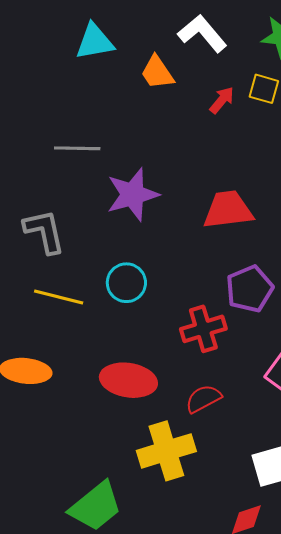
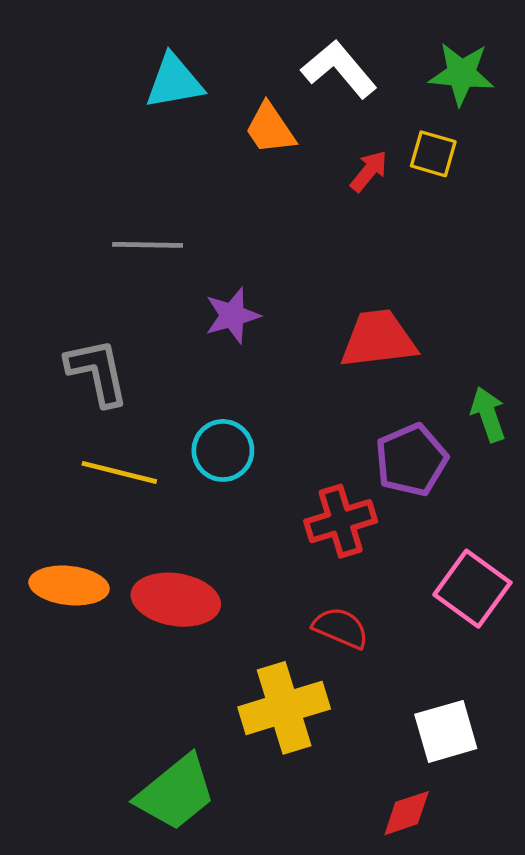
purple star: (133, 194) -> (232, 316), size x0.7
red ellipse: (128, 380) -> (176, 600), moved
red semicircle: (203, 399) -> (341, 628), turned 51

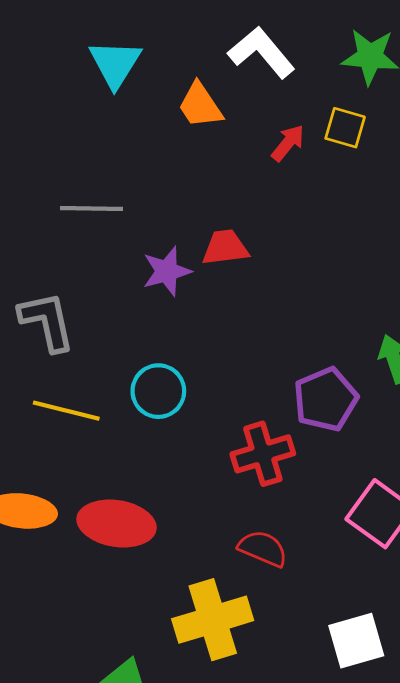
cyan triangle: (174, 82) -> (115, 64), turned -48
red trapezoid: (378, 339) -> (225, 248), moved, size x0.7

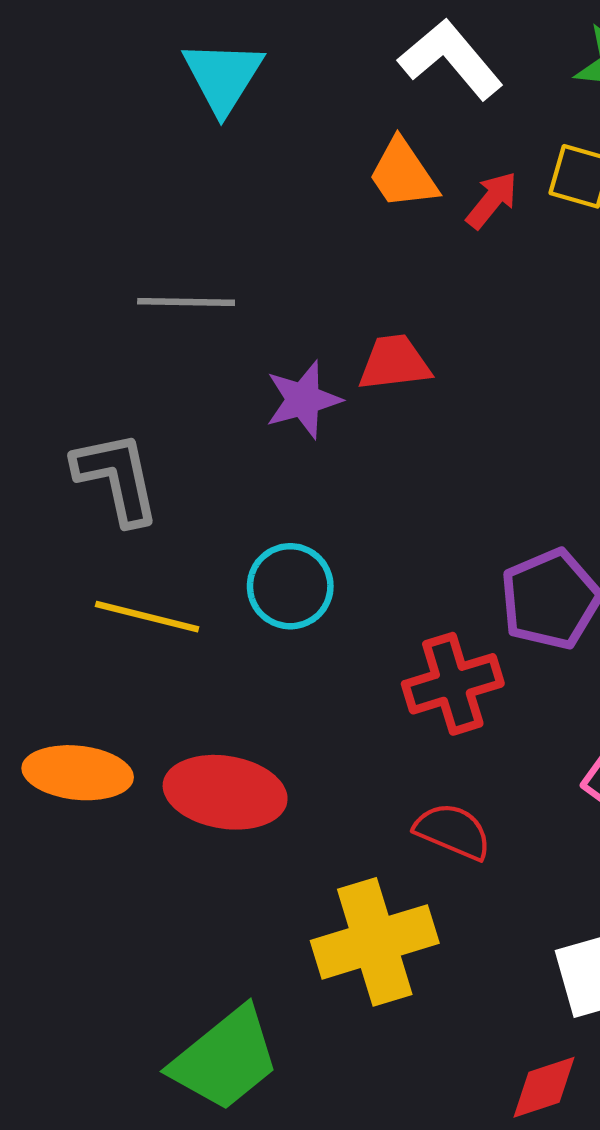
orange trapezoid: (200, 105) -> (403, 174), moved

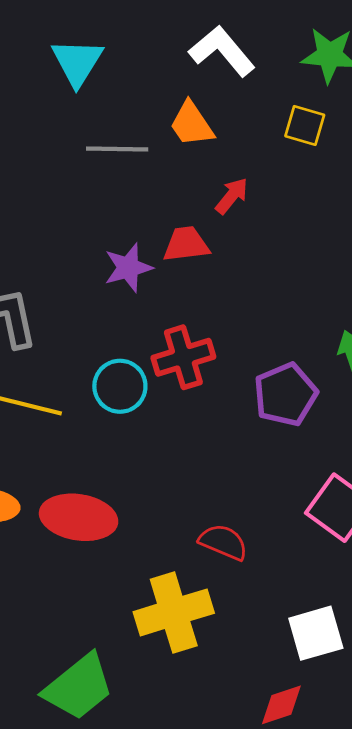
red arrow: (492, 200) -> (232, 196), moved
gray line: (186, 302) -> (117, 149), moved
red cross: (453, 684) -> (183, 357), moved

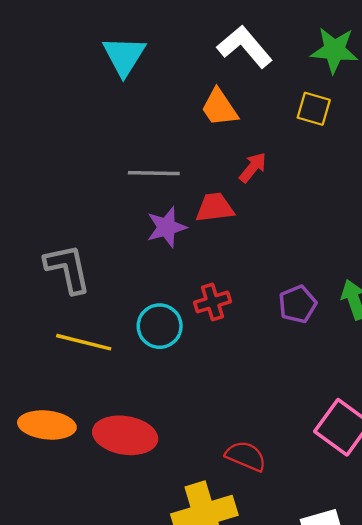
gray line: (117, 149) -> (154, 173), moved
red cross: (183, 357) -> (212, 302), size x0.7
purple pentagon: (285, 395) -> (298, 304), moved, size x0.7

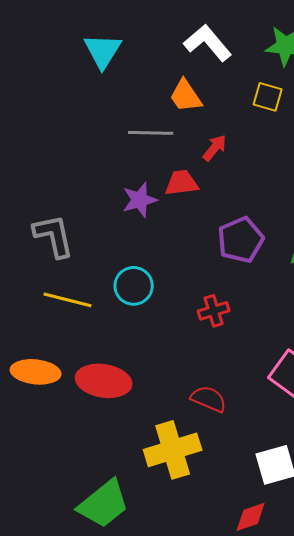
gray line: (154, 173) -> (151, 133), moved
red cross: (212, 302) -> (214, 311), moved
purple pentagon: (298, 304) -> (241, 240), moved, size x1.4

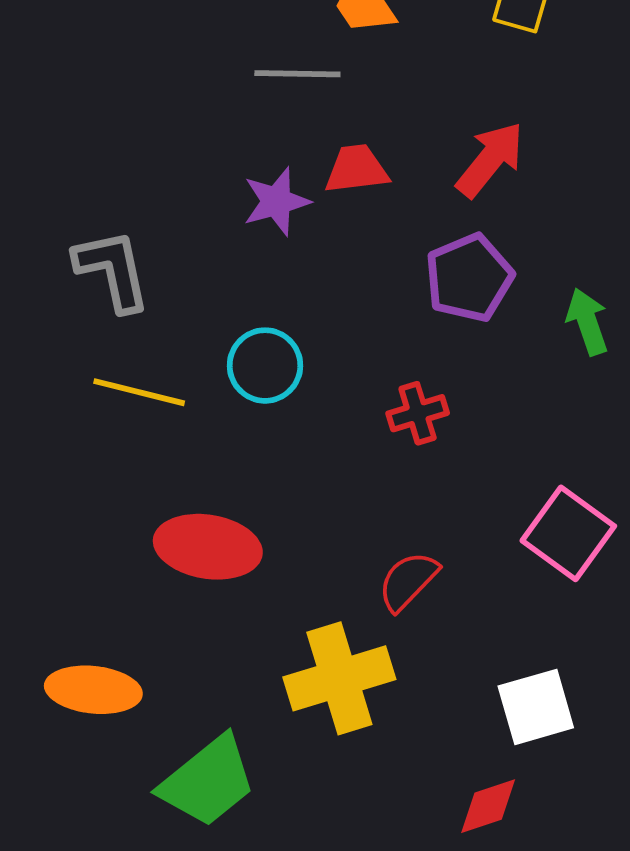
red arrow: (215, 148) -> (490, 160), moved, size x1.5
orange ellipse: (36, 372) -> (93, 690), moved
red semicircle: (209, 399) -> (408, 581), turned -69

